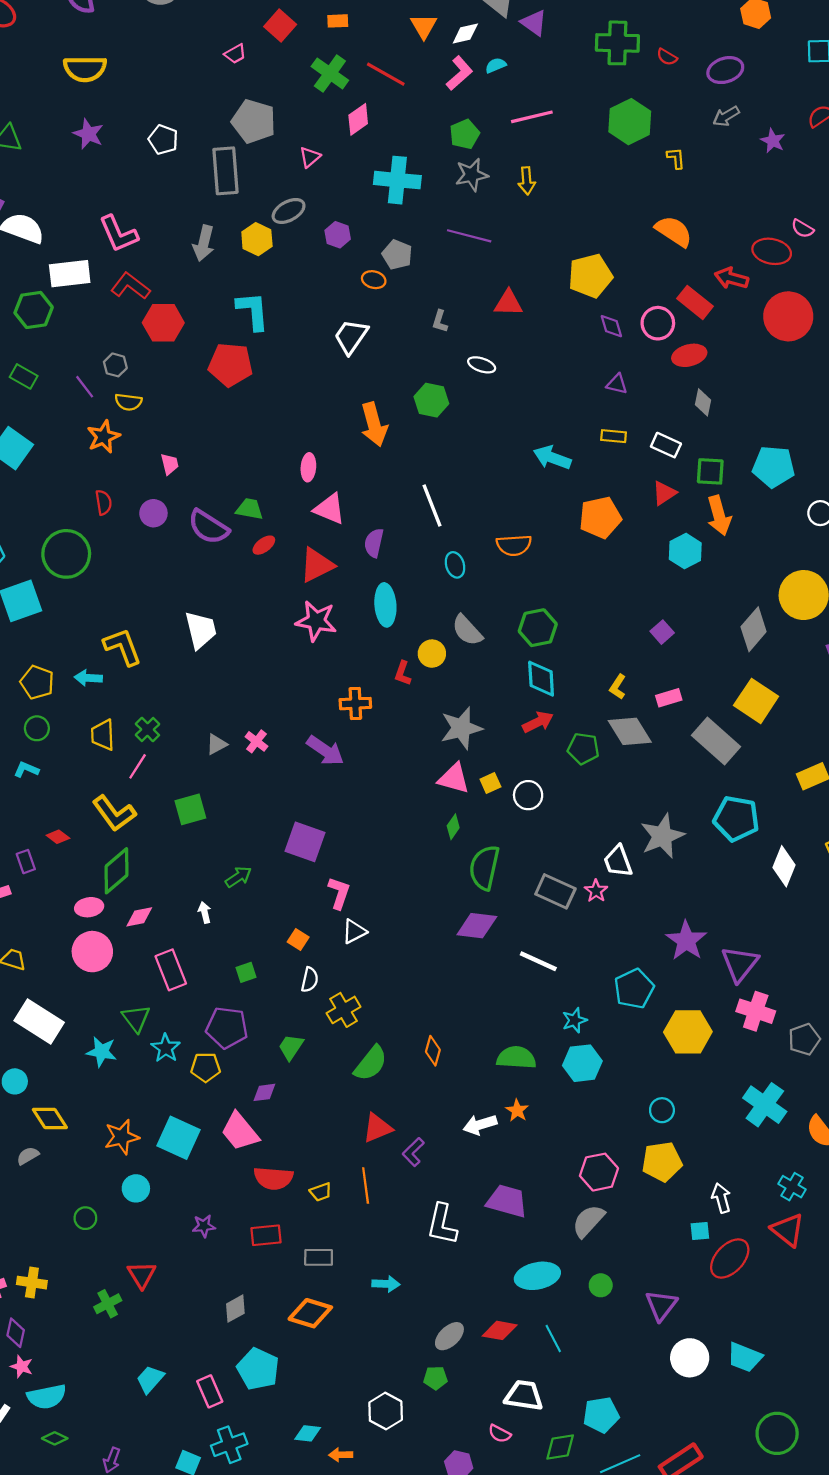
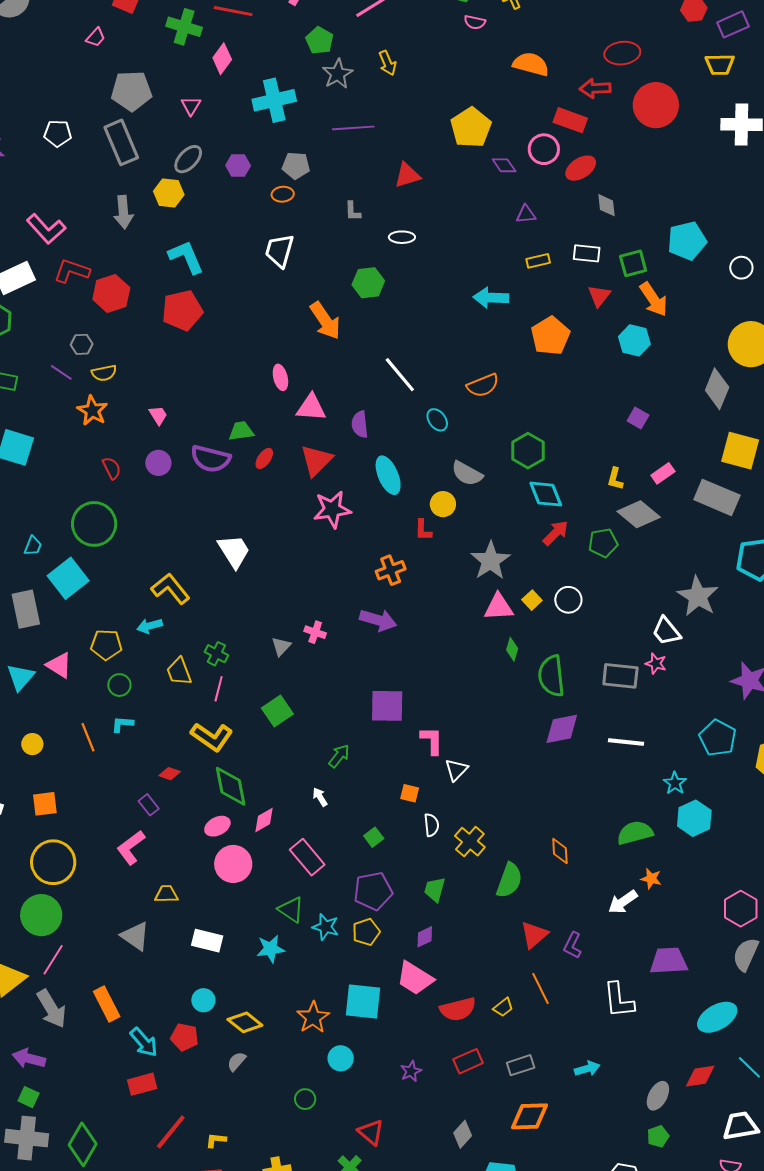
pink semicircle: (802, 229) -> (475, 22), moved
green diamond: (116, 871) -> (231, 786), turned -42
white rectangle: (39, 1021) -> (207, 941), size x0.7

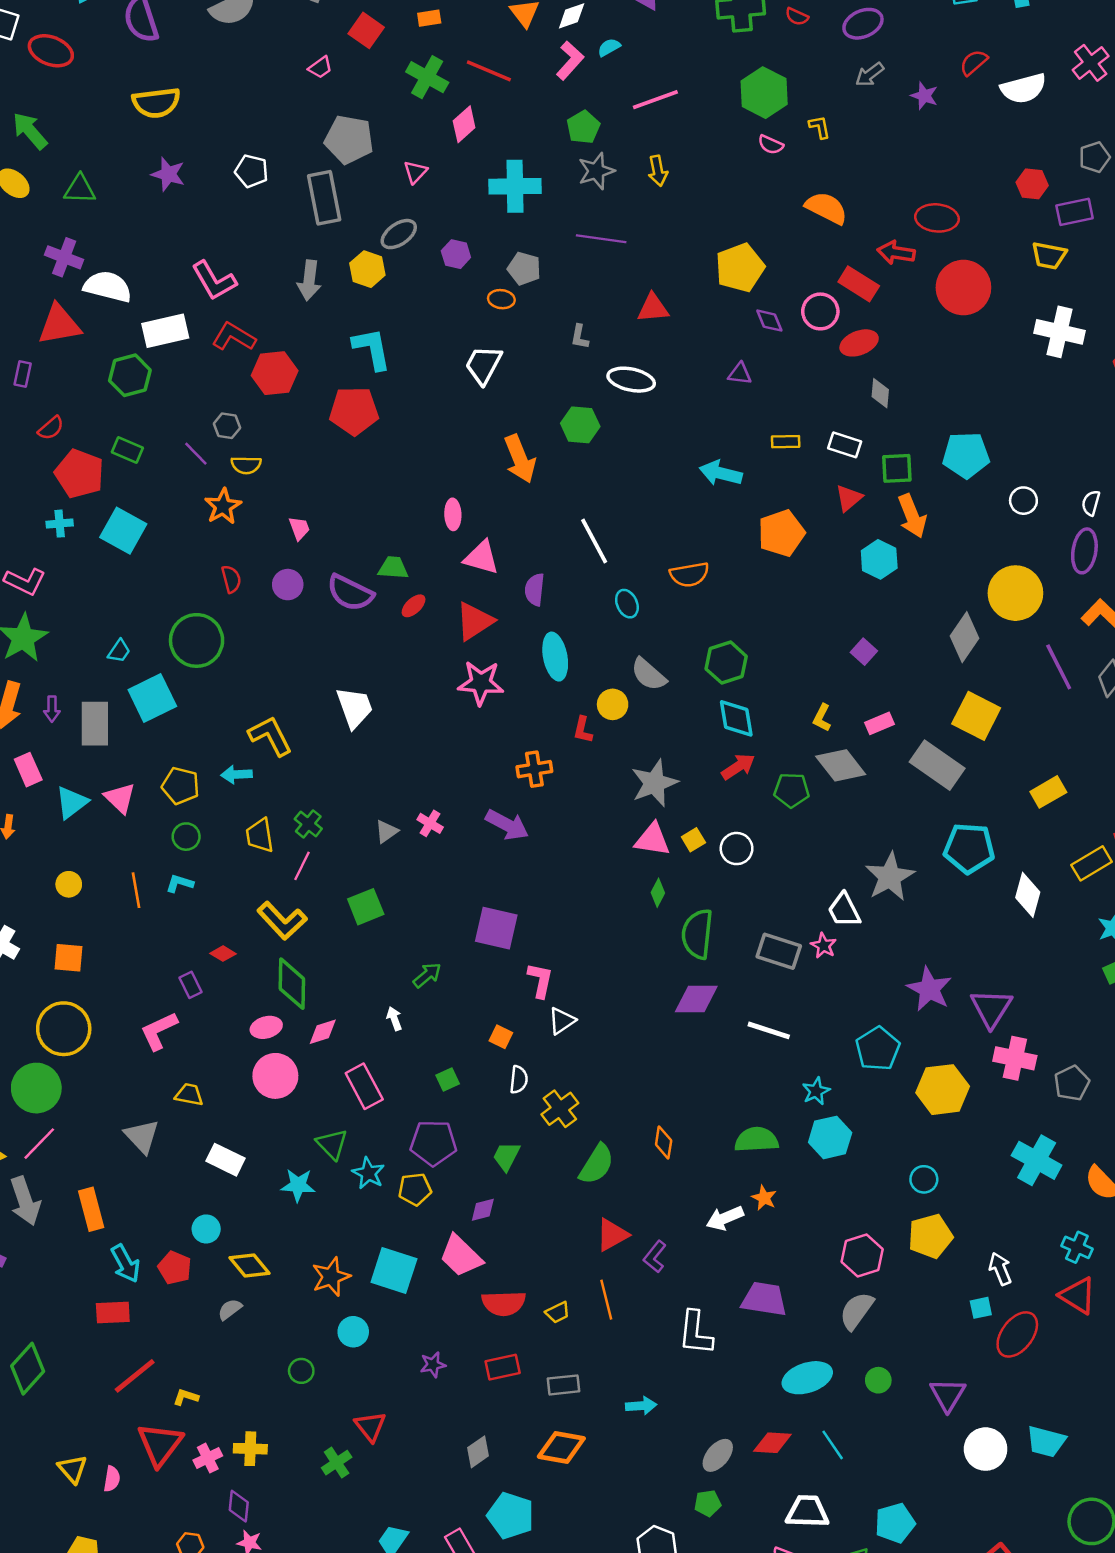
purple triangle: (526, 214) -> (740, 374), moved
white ellipse: (402, 237) -> (631, 380), size x1.5

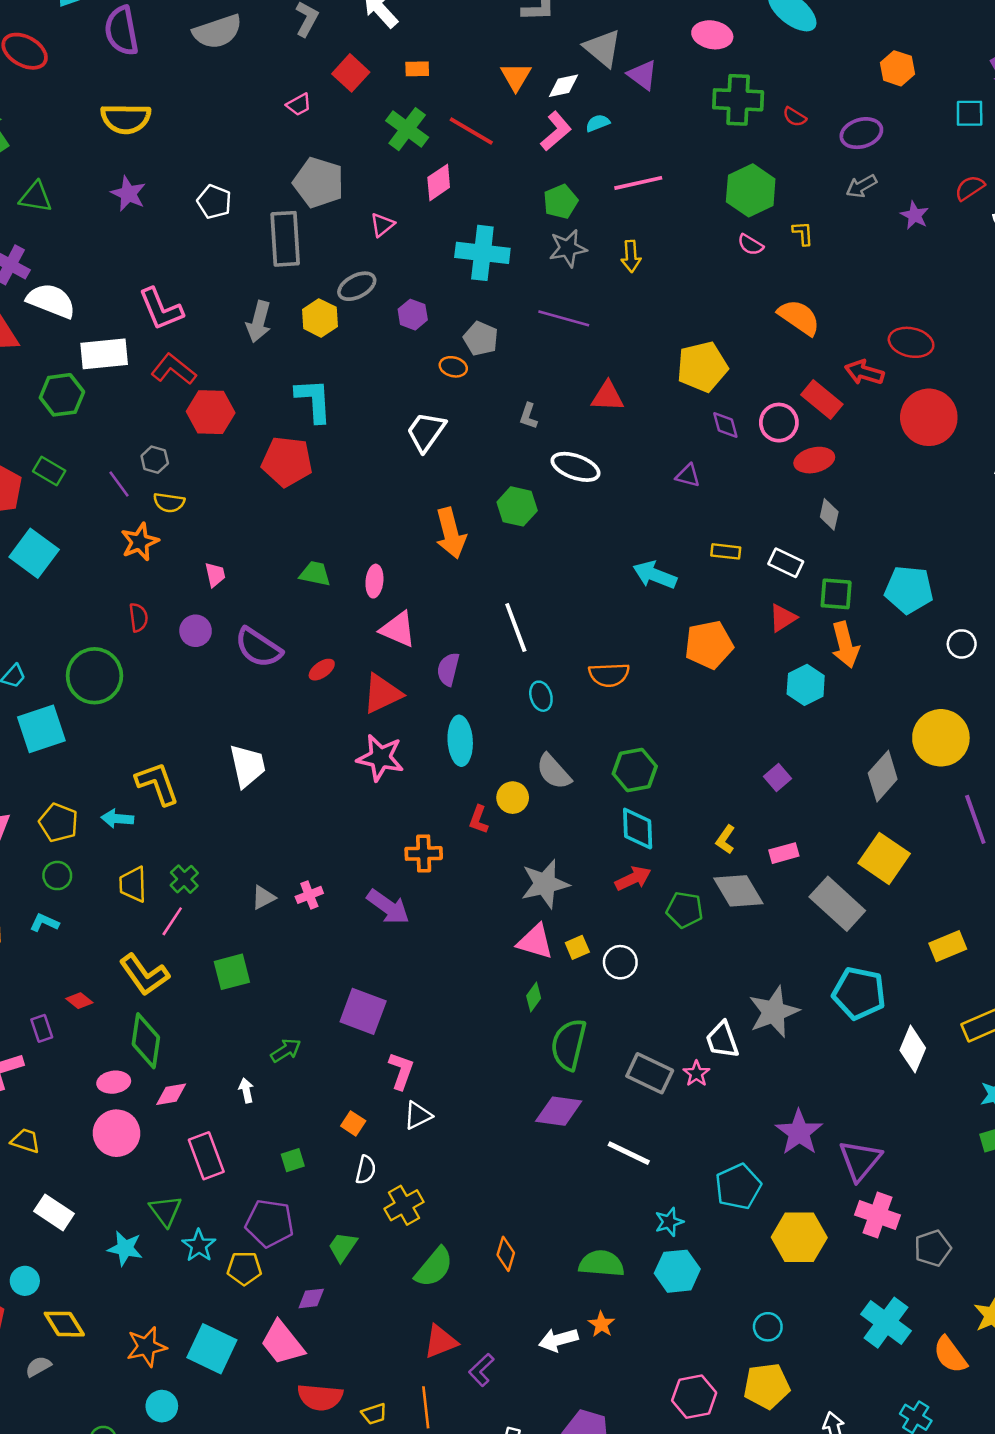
green trapezoid: (393, 568) -> (315, 574), moved
pink cross: (430, 823) -> (309, 895), turned 30

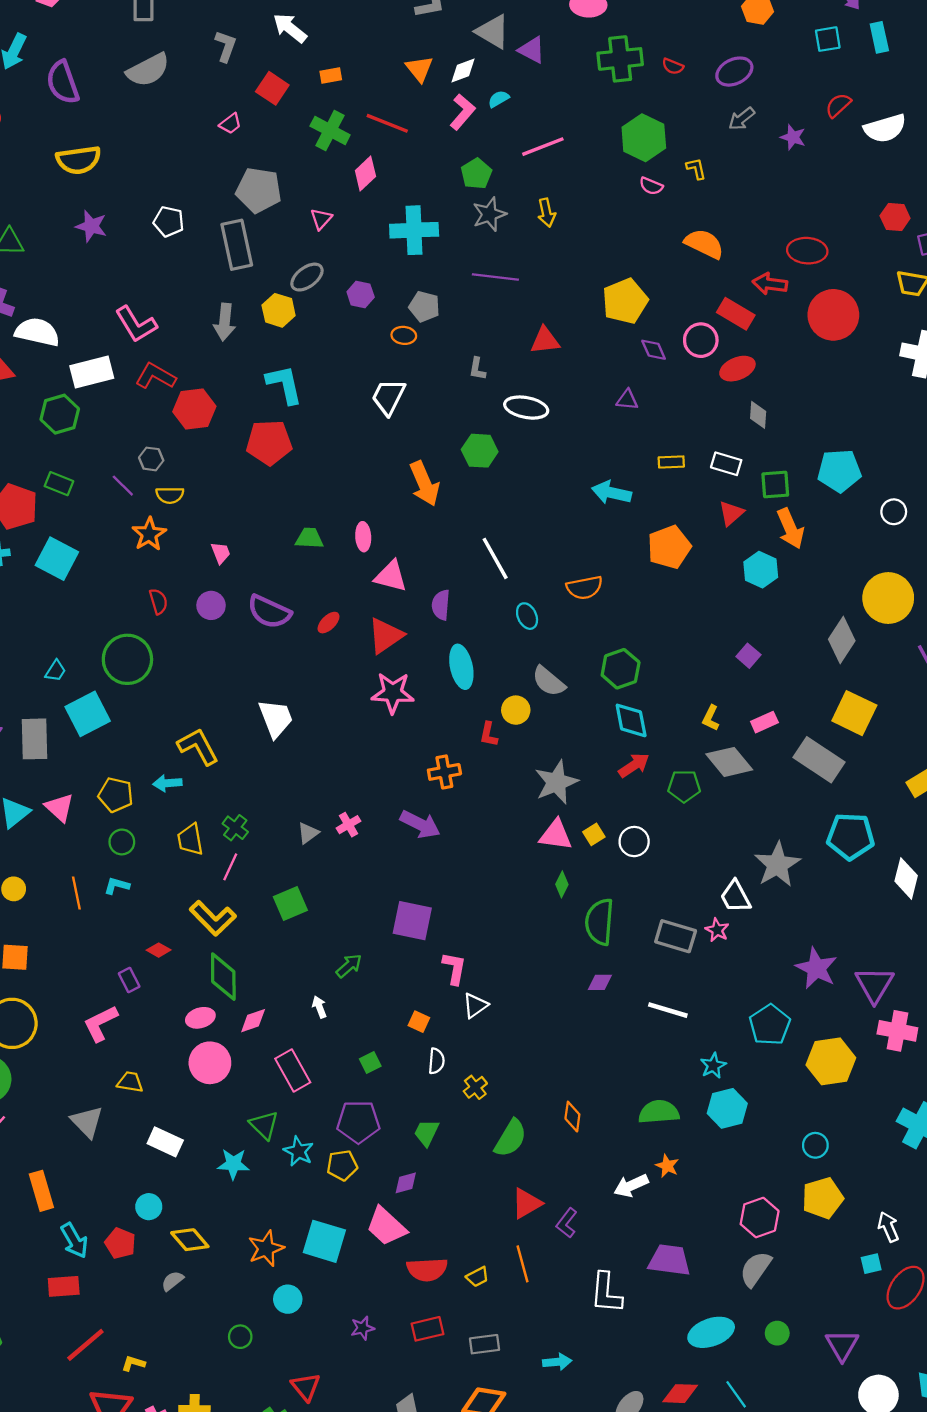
purple diamond: (559, 1111) -> (600, 982), size x0.6
yellow cross: (404, 1205) -> (475, 1087), size x0.7

